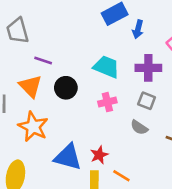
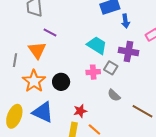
blue arrow: (138, 29) -> (126, 21), turned -32
black circle: (66, 88) -> (61, 82), moved
gray square: (147, 101) -> (111, 68), moved
blue triangle: (68, 157) -> (43, 112), moved

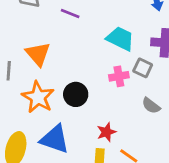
purple line: (50, 32) -> (70, 13), moved

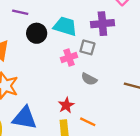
black circle: (76, 94) -> (37, 33), moved
gray semicircle: (151, 106) -> (89, 79), moved

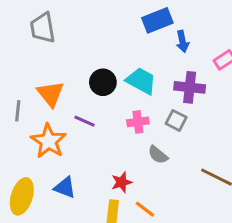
purple line: (20, 12) -> (84, 121), moved
gray square: (87, 47) -> (176, 120), moved
blue triangle: (25, 118) -> (65, 188), size x0.7

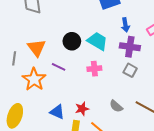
blue arrow: (182, 41) -> (125, 25), moved
gray square: (176, 120) -> (130, 70), moved
gray semicircle: (158, 155) -> (116, 106), moved
blue triangle: (65, 188) -> (57, 112), moved

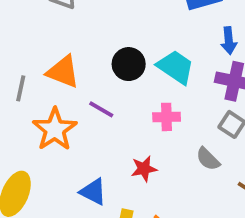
orange triangle: (36, 48) -> (63, 72), turned -36
gray semicircle: (116, 106) -> (208, 159), moved
red star: (82, 109) -> (144, 169), moved

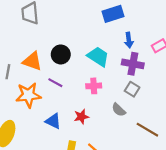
black circle: (129, 64) -> (61, 54), moved
orange star: (55, 129) -> (28, 95), turned 30
blue triangle: (93, 192) -> (53, 121), moved

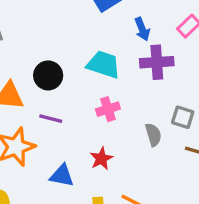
gray square: (132, 89) -> (183, 117), moved
gray semicircle: (119, 110) -> (153, 135), turned -136

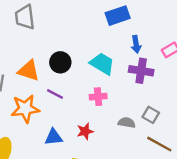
gray semicircle: (153, 135) -> (127, 123), turned -77
blue triangle: (62, 176) -> (54, 137), turned -30

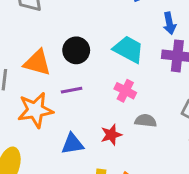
purple line: (55, 94) -> (72, 90), turned -35
pink cross: (98, 97) -> (125, 91), turned 35
gray semicircle: (127, 123) -> (146, 121), moved

